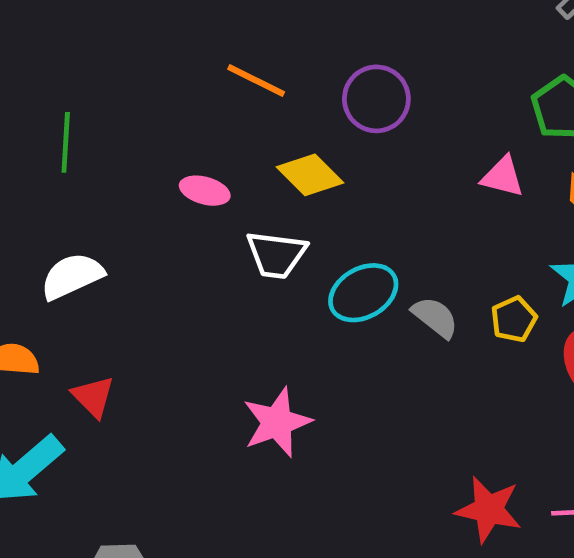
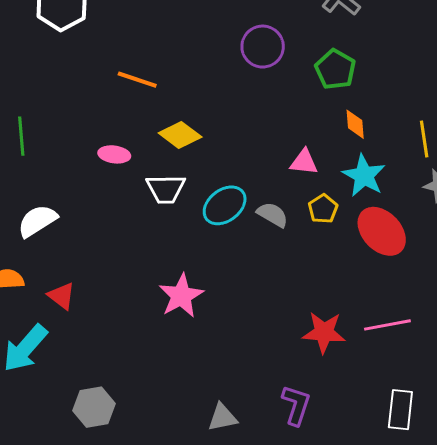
purple circle: (376, 99) -> (263, 47), moved
pink triangle: (503, 177) -> (304, 162), moved

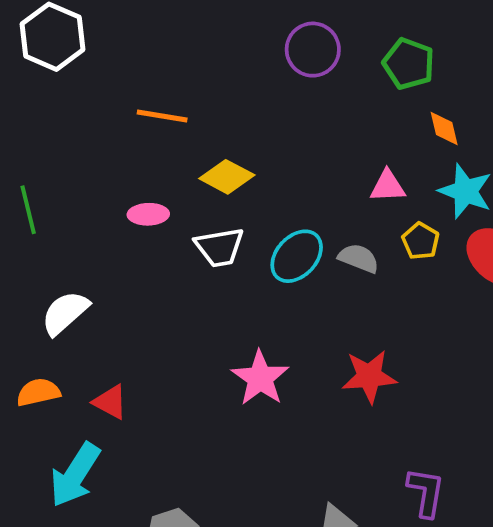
red star: (324, 332) -> (369, 376), moved

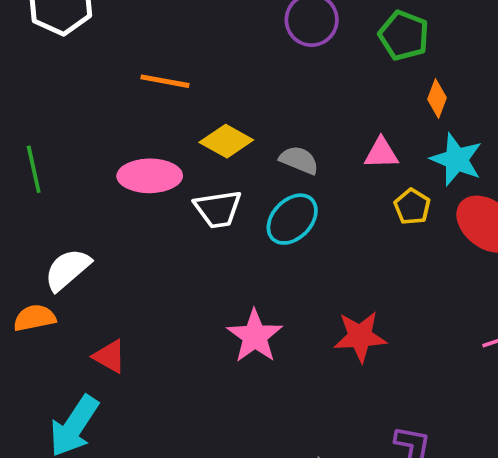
orange diamond: (444, 128) -> (437, 99), turned 33
pink ellipse: (148, 214) -> (150, 176), size x1.6
gray semicircle: (359, 258) -> (299, 160), moved
orange semicircle: (38, 392) -> (35, 318), moved

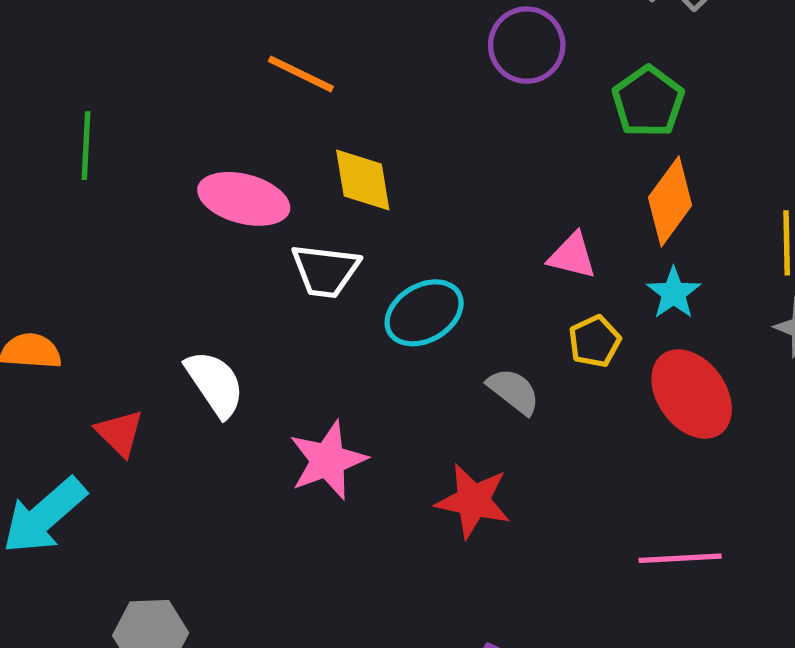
orange diamond: (437, 99) -> (670, 201), size x1.6
yellow diamond: (226, 141) -> (363, 180), turned 36
cyan star: (456, 159) -> (674, 293), size x0.7
gray semicircle: (299, 160) -> (514, 391), moved
white semicircle: (67, 269) -> (215, 384), moved, turned 81

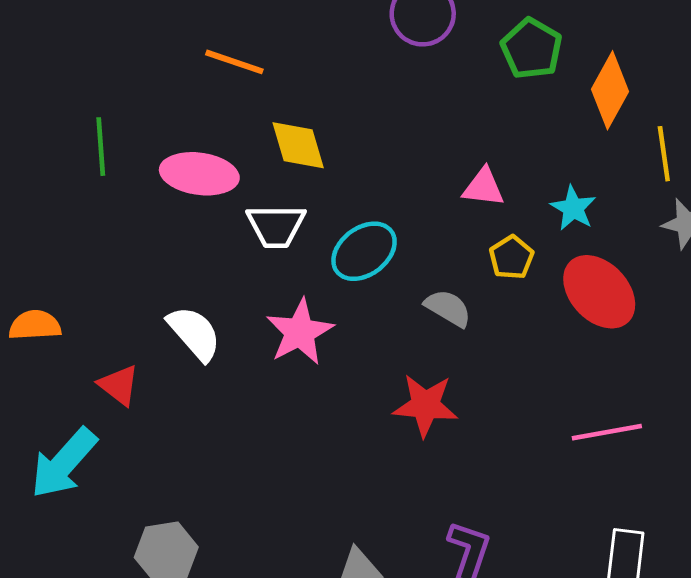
green line: (86, 146) -> (101, 147), moved
orange diamond: (670, 201) -> (610, 90), moved
pink star: (328, 460) -> (300, 332), moved

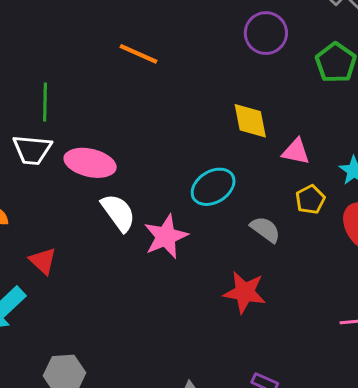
yellow diamond: (298, 145) -> (250, 121), moved
pink ellipse: (199, 174) -> (90, 163), moved
white trapezoid: (276, 226) -> (32, 150), moved
white semicircle: (194, 333) -> (118, 213), moved

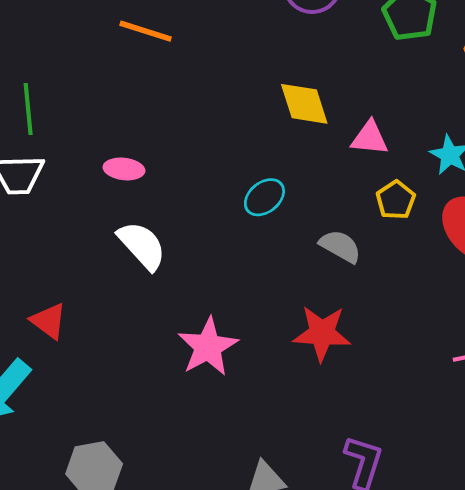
pink ellipse: (90, 163) -> (124, 169), moved, size x0.6
cyan ellipse: (213, 187) -> (264, 197), size x0.7
pink star: (166, 236) -> (208, 347), moved

